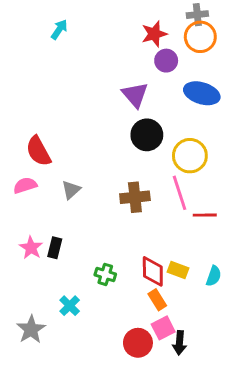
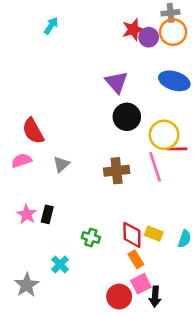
purple circle: (166, 61) -> (149, 37), moved
red line: (205, 215) -> (177, 149), moved

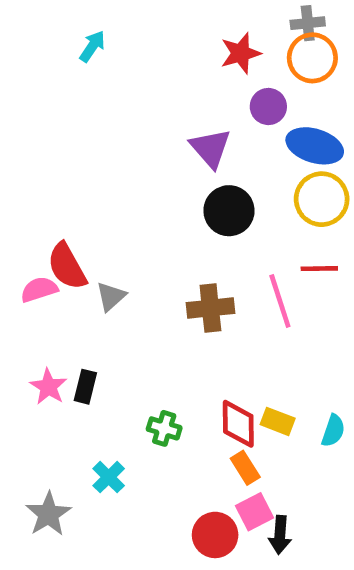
purple circle: (149, 37) -> (268, 106), moved
red semicircle: (33, 131) -> (67, 266), moved
yellow circle: (164, 135) -> (322, 199), moved

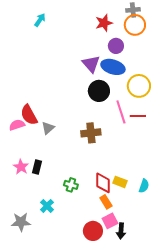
blue ellipse: (315, 146) -> (113, 67), moved
pink line: (280, 301) -> (121, 112), moved
gray star: (48, 514) -> (21, 222), turned 30

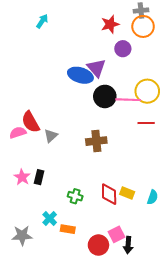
blue ellipse: (113, 67) -> (80, 75), moved
pink line: (121, 112) -> (128, 100), moved, turned -70
orange rectangle: (106, 202) -> (68, 229), moved, turned -48

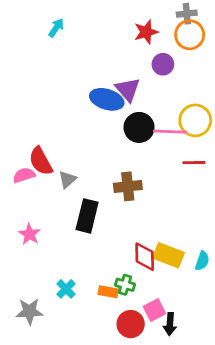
black rectangle: (39, 177) -> (87, 216), moved, size x1.6
yellow rectangle: (127, 193) -> (169, 255), size x1.5
green cross: (75, 196) -> (125, 285), moved
orange rectangle: (68, 229) -> (108, 292), moved

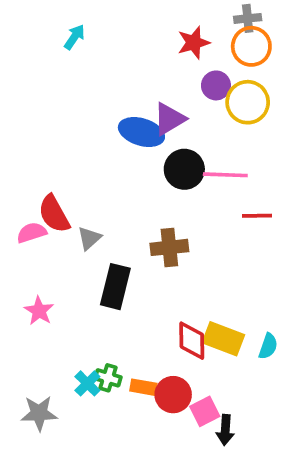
purple triangle: (128, 90) -> (169, 119), turned 40
yellow circle: (195, 120) -> (248, 102), moved
green cross: (125, 285) -> (108, 378), moved
red circle: (131, 324) -> (173, 395), moved

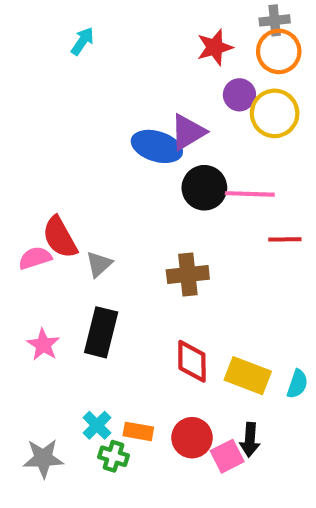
black rectangle: (115, 287) -> (101, 332), moved
red diamond: (192, 341) -> (192, 361), moved
green cross: (108, 378) -> (113, 456), moved
orange rectangle: (143, 387) -> (138, 431), moved
black arrow: (225, 430) -> (250, 440), moved

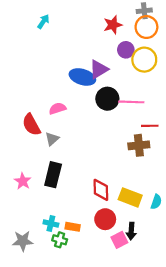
pink semicircle: (35, 258) -> (57, 108), moved
brown cross: (188, 274) -> (139, 145), moved
cyan cross: (97, 425) -> (51, 224), turned -32
red circle: (192, 438) -> (105, 219), moved

